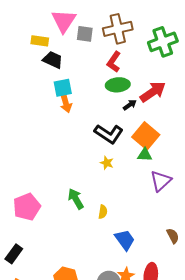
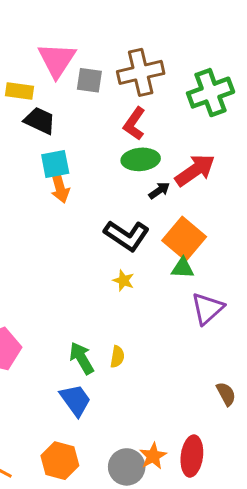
green arrow: (76, 199) -> (82, 358), moved
blue trapezoid: (125, 240) -> (75, 400), moved

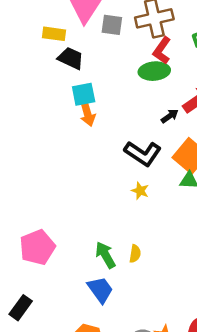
red L-shape: (134, 124) -> (162, 51), moved
green ellipse: (141, 159) -> (154, 71), moved

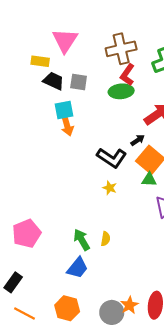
gray square: (112, 25) -> (79, 82), moved
black arrow: (170, 116) -> (138, 140), moved
blue trapezoid: (100, 290) -> (77, 268), turned 75

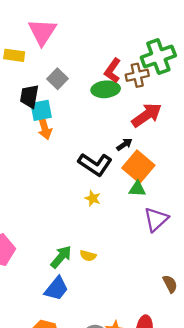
brown cross: (121, 49) -> (137, 75), moved, size x0.7
black trapezoid: (54, 81) -> (29, 96), moved, turned -105
gray square: (79, 82) -> (58, 79), turned 36
yellow semicircle: (106, 239) -> (88, 256), turned 96
green arrow: (82, 240) -> (61, 257), turned 70

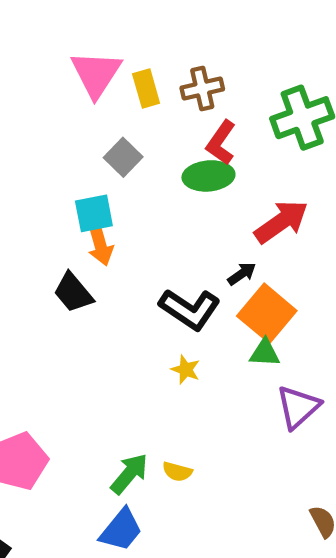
yellow rectangle: (14, 55) -> (146, 88), moved, turned 66
brown cross: (137, 75) -> (202, 88), moved
black trapezoid: (29, 96) -> (73, 293), moved, turned -50

